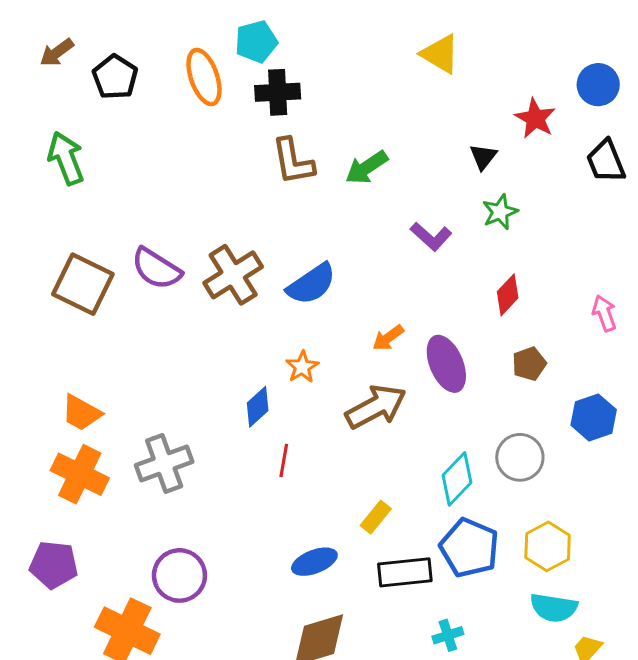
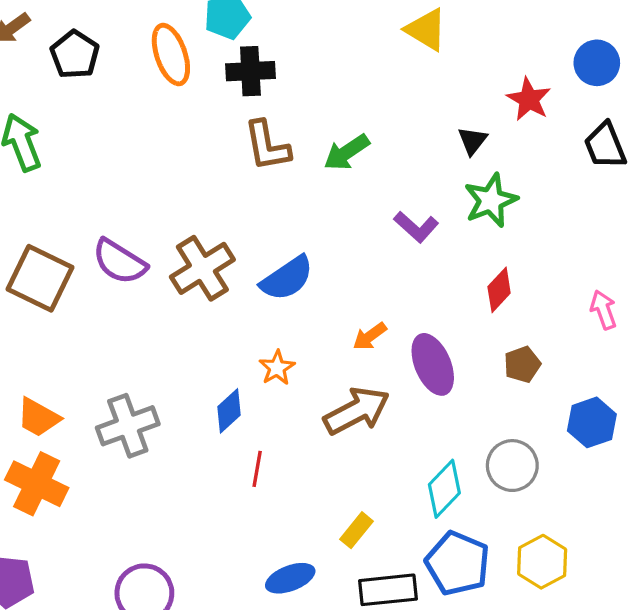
green star: (500, 212) -> (491, 200), size x1.4
gray cross: (164, 463) -> (128, 426), moved

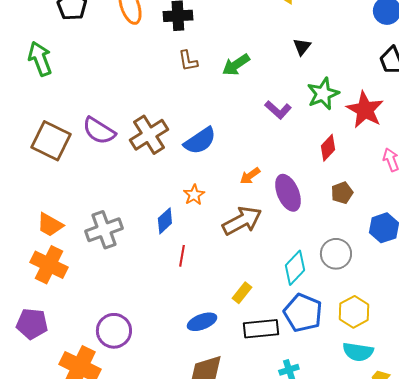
red star: (529, 99) -> (365, 110), moved, size x1.4
black triangle: (473, 141) -> (302, 47), moved
brown L-shape: (267, 146) -> (188, 61), size x0.7

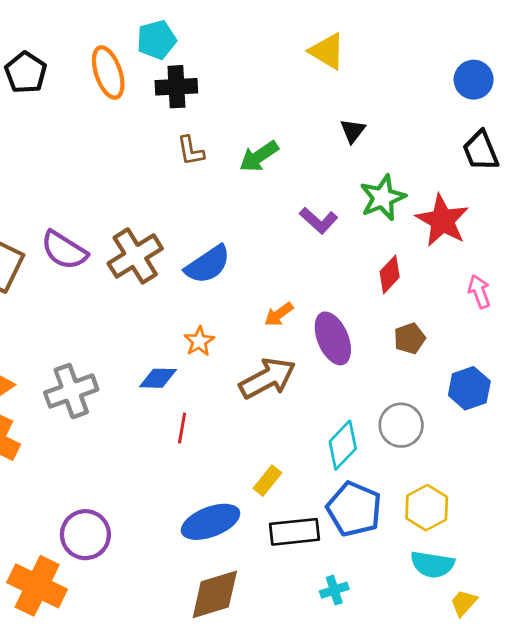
blue diamond: (165, 221) -> (158, 378), turned 44
blue ellipse: (202, 322) -> (211, 522), size x1.4

